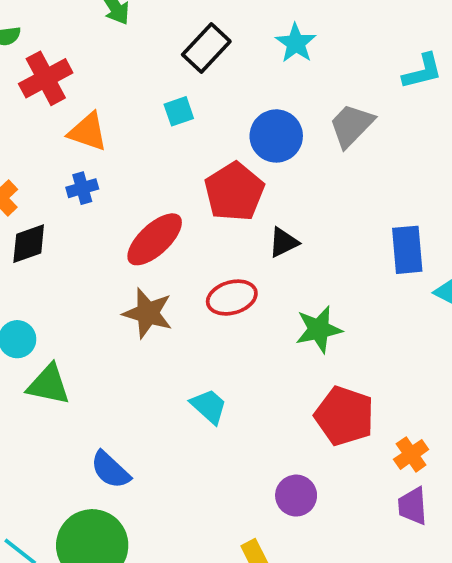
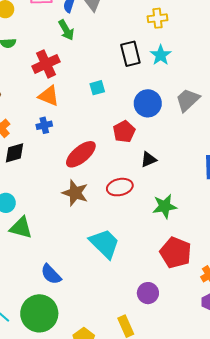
black rectangle: (206, 48) -> (130, 54), moved, turned -60
red cross: (46, 78) -> (46, 64), moved
red pentagon: (234, 192) -> (124, 132), size x0.7
cyan trapezoid: (209, 406) -> (105, 244), size x1.6

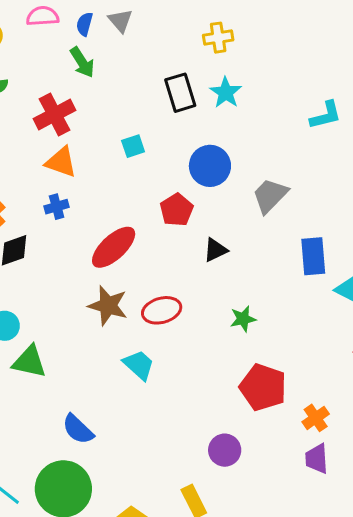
gray trapezoid: (188, 100) -> (270, 196), moved
red ellipse: (120, 187) -> (162, 310), moved
green star: (165, 206) -> (243, 319), size x0.7
cyan trapezoid: (105, 244) -> (139, 365), moved, size x0.7

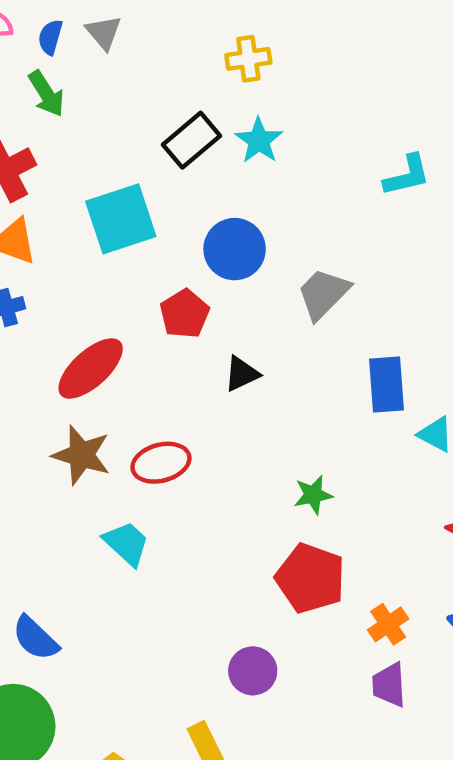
black rectangle: (180, 93) -> (191, 140), turned 66
cyan square: (133, 146) -> (121, 219), size x2.0
green star: (243, 319) -> (313, 495), moved

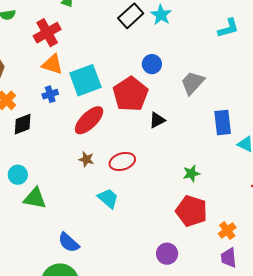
cyan square: (121, 219) -> (85, 80), moved
blue circle: (235, 249) -> (152, 64), size x0.7
red pentagon: (185, 314) -> (130, 94), size x1.6
brown star: (81, 455) -> (86, 159), size x0.6

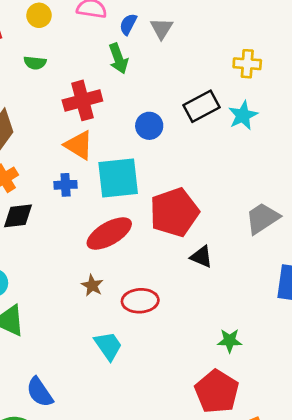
blue circle: (152, 64) -> (149, 126), moved
black triangle: (157, 120) -> (201, 257), turned 36

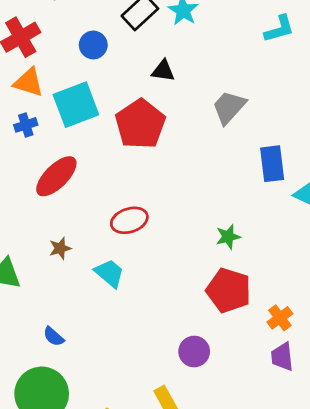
red ellipse: (109, 233) -> (56, 176), moved
black triangle: (201, 257) -> (163, 71), moved
brown star: (92, 285) -> (60, 248), moved, turned -30
blue semicircle: (40, 392) -> (54, 337), size x0.7

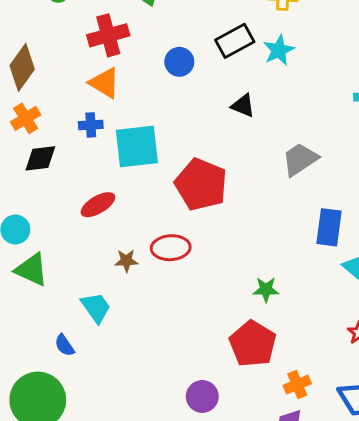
cyan square: (76, 105) -> (137, 147), moved
red pentagon: (140, 124) -> (201, 184), moved, turned -30
red ellipse: (56, 176) -> (98, 205), moved, size x0.7
brown star: (60, 248) -> (126, 261), moved
cyan trapezoid: (109, 273) -> (96, 307), moved

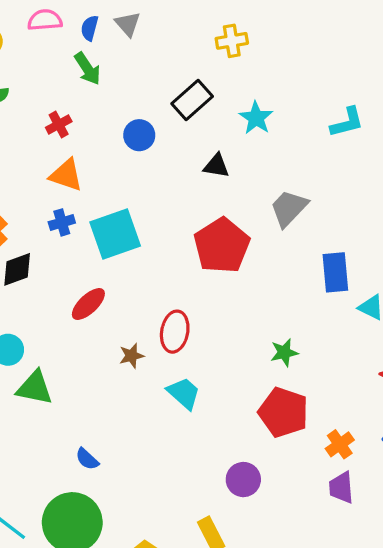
red cross: (108, 35) -> (59, 125), size x0.6
cyan star: (279, 50) -> (256, 118), moved
red pentagon: (201, 184) -> (222, 246), moved, turned 30
red ellipse: (171, 248) -> (175, 332), turned -63
cyan trapezoid: (96, 307) -> (184, 393), moved

